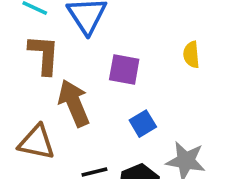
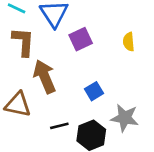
purple square: (124, 69) -> (81, 39), moved, turned -35

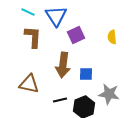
brown arrow: (45, 76) -> (63, 65), moved, turned -150
blue square: (94, 91) -> (86, 74), turned 32

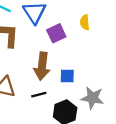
yellow semicircle: (112, 37) -> (85, 22), moved
black line: (60, 100) -> (39, 95), moved

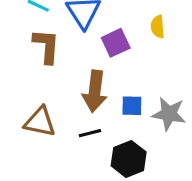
gray star: (92, 98) -> (169, 114), moved

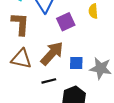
brown arrow: (95, 91) -> (52, 53), turned -145
brown triangle: (40, 122) -> (21, 59), moved

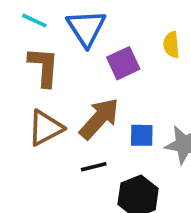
brown triangle: (21, 59) -> (46, 128), turned -40

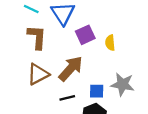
yellow semicircle: (171, 45) -> (110, 43), moved
blue square: (142, 135) -> (97, 91), moved

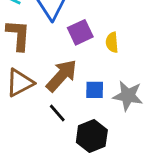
blue square: (97, 91) -> (95, 90), moved
black line: (67, 98) -> (57, 113), turned 63

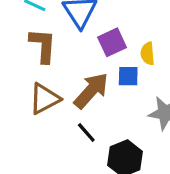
blue square: (95, 90) -> (128, 76), moved

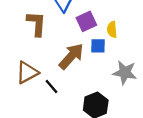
brown triangle: (44, 99) -> (27, 73), moved
black line: (86, 133) -> (52, 86), moved

